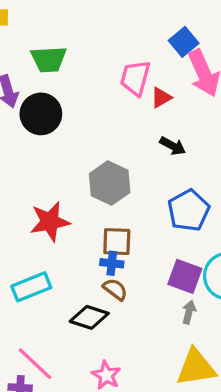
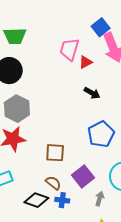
gray hexagon: (110, 183) -> (17, 109), moved
blue cross: (112, 263) -> (62, 200), moved
purple square: (185, 276) -> (83, 176), moved, turned 30

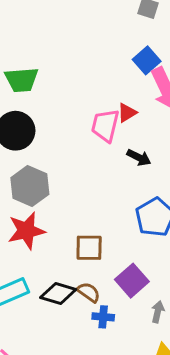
pink trapezoid: (69, 49) -> (105, 125), moved
black diamond: (36, 200) -> (58, 294), moved

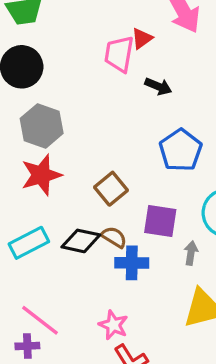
brown square: (89, 248) -> (111, 189), turned -36
purple square: (132, 281) -> (160, 221), turned -36
blue cross: (103, 317) -> (132, 263), size x1.4

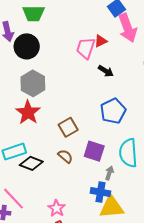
red star: (41, 175) -> (28, 112), turned -30
black diamond: (81, 241) -> (31, 163), moved
blue cross: (132, 263) -> (100, 192), moved

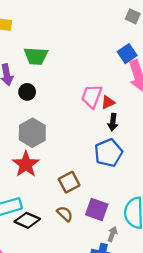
red triangle: (101, 41) -> (108, 102), moved
black circle: (27, 46) -> (27, 92), size x0.6
black arrow: (106, 71) -> (113, 122), turned 63
blue pentagon: (113, 111) -> (108, 153), moved

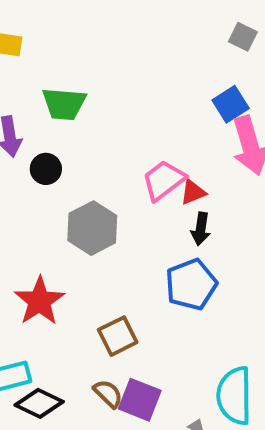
pink trapezoid: (92, 96) -> (164, 180), turned 30
gray hexagon: (32, 133) -> (92, 228), moved
purple square: (97, 209) -> (140, 400), moved

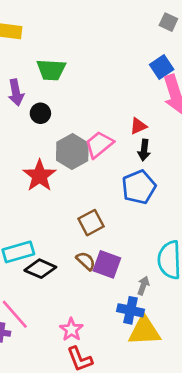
pink trapezoid: (164, 180) -> (99, 145), moved
red star: (40, 301) -> (40, 176), moved

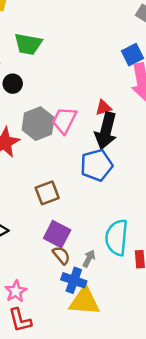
pink trapezoid: (99, 145) -> (64, 120), turned -32
black arrow: (144, 150) -> (106, 131), size x1.8
brown semicircle: (86, 261) -> (61, 255), moved

